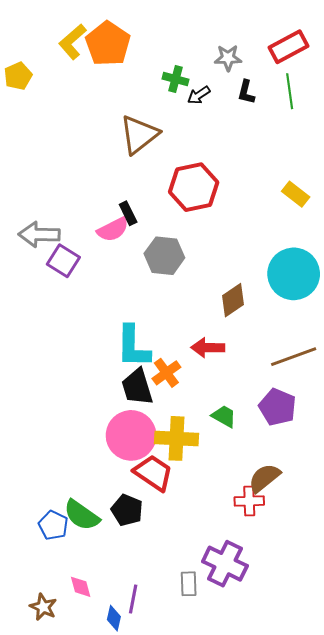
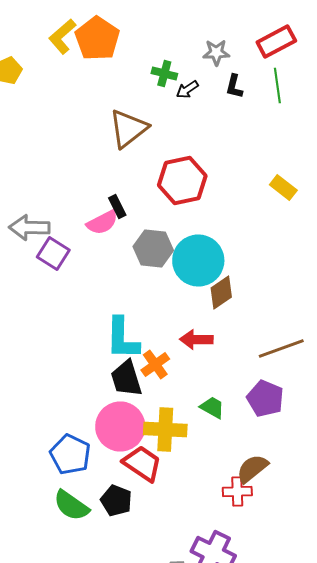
cyan circle: (294, 274) -> (198, 260), moved
blue pentagon: (53, 525) -> (70, 454), moved, size x1.4

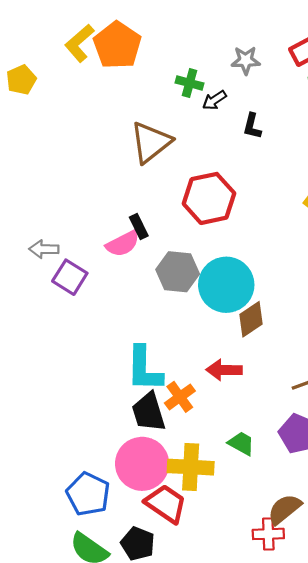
black L-shape: (234, 86) -> (252, 126), moved
gray arrow: (29, 228) -> (44, 249), size x0.7

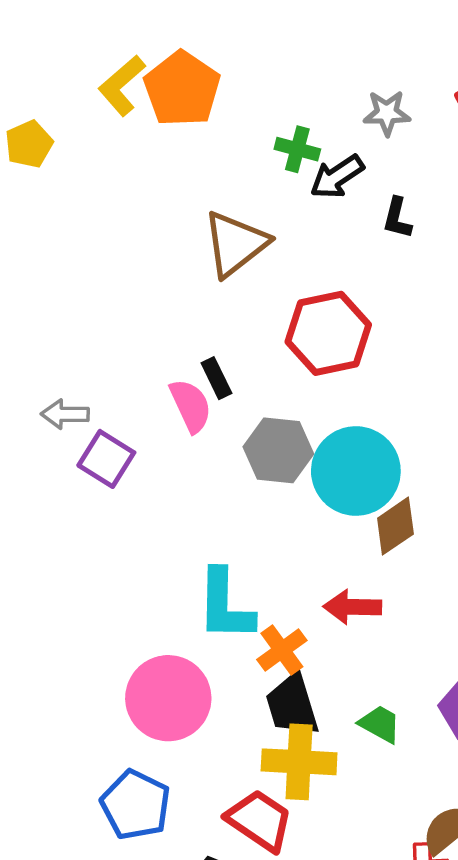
black arrow: (214, 100) -> (337, 177), size x1.4
pink semicircle: (123, 244) -> (191, 406), turned -88
black trapezoid: (149, 412) -> (292, 705), moved
pink circle: (142, 464) -> (168, 698), moved

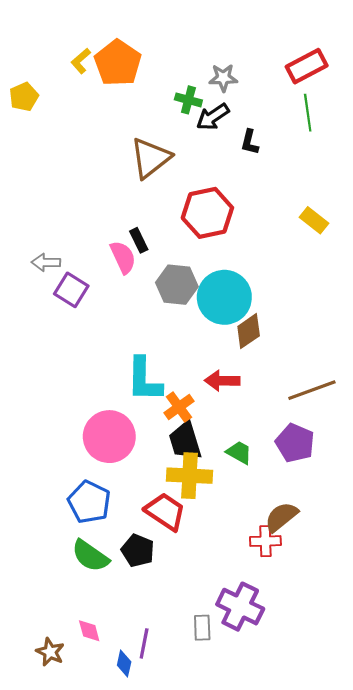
yellow L-shape: (122, 85) -> (81, 61), size x0.7
gray star: (387, 113) -> (223, 78), moved

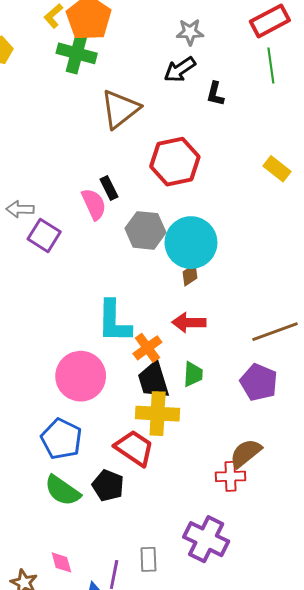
green cross: (188, 100) -> (77, 53), moved, size x1.5
brown diamond: (249, 331) -> (190, 275), moved, size x0.7
green trapezoid: (239, 452) -> (193, 374), moved, turned 64
gray rectangle: (202, 628) -> (148, 559), moved

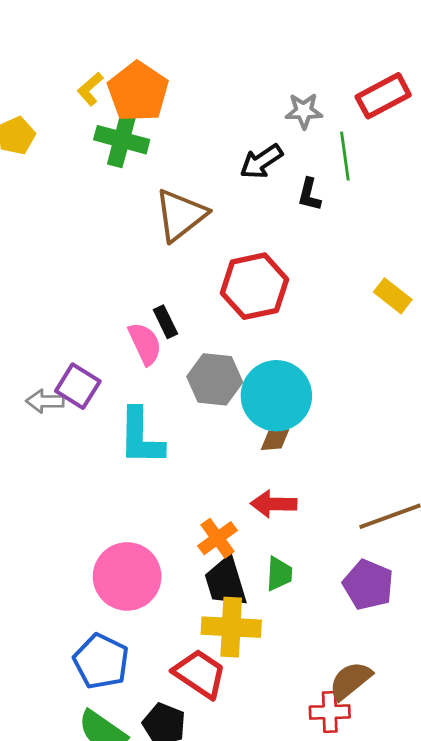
gray star: (190, 32) -> (304, 111), moved
green line: (271, 65) -> (345, 156), moved
gray arrow: (20, 209) -> (45, 401), moved
brown diamond: (190, 275) -> (275, 440), turned 30
cyan L-shape: (114, 322) -> (141, 437), moved

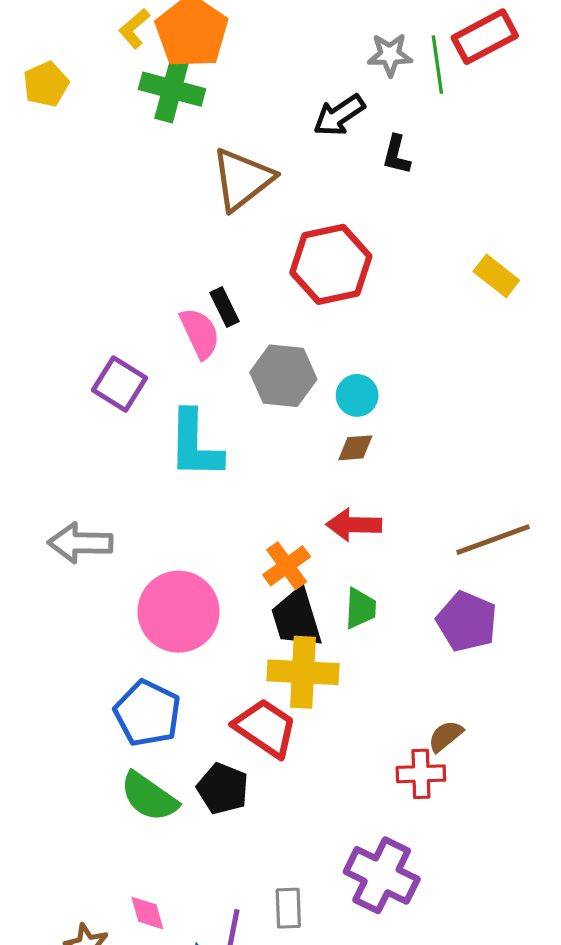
green line: (345, 156) -> (437, 65), moved
cyan circle: (276, 396) -> (357, 395), size x0.5
gray arrow: (45, 401) -> (80, 543), moved, size x1.4
brown semicircle: (350, 681) -> (446, 736), size x0.7

